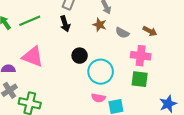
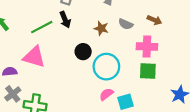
green line: (30, 21) -> (42, 27), moved
brown star: (100, 25) -> (101, 28), moved
pink semicircle: (98, 98) -> (106, 94), turned 136

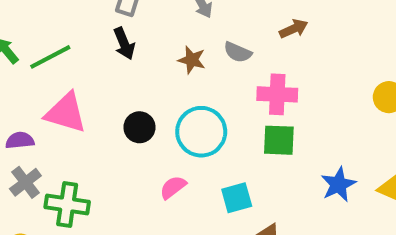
brown arrow: (154, 20) -> (294, 29), moved, turned -48
green line: (42, 27) -> (50, 57), moved
black circle: (83, 52) -> (139, 127), moved
pink semicircle: (106, 94) -> (173, 187), moved

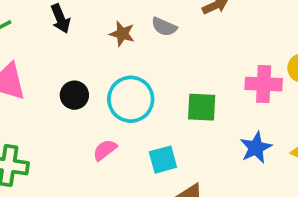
pink cross: (277, 94) -> (264, 84), moved

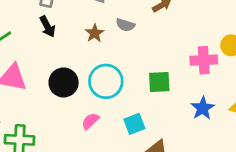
brown star: (122, 34) -> (95, 33), turned 30
black circle: (74, 95) -> (64, 82), size x1.4

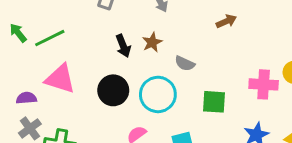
gray semicircle: (125, 25) -> (185, 63), moved
black arrow: (48, 27) -> (123, 46), moved

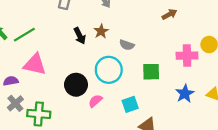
brown arrow: (226, 21) -> (169, 14), moved
black circle: (113, 90) -> (76, 85), moved

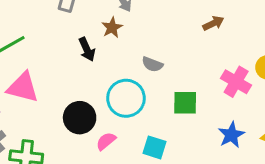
brown star: (101, 31) -> (112, 28), moved
pink cross: (187, 56) -> (236, 82), turned 30
cyan square: (130, 104) -> (155, 147), turned 35

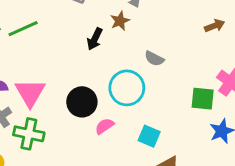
black arrow: (87, 49) -> (95, 39), turned 45
pink triangle: (23, 87) -> (30, 93), moved, turned 40
green square: (185, 103) -> (203, 99), moved

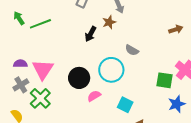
green cross: (29, 134) -> (40, 98), turned 30

